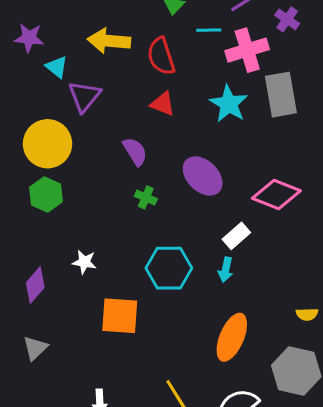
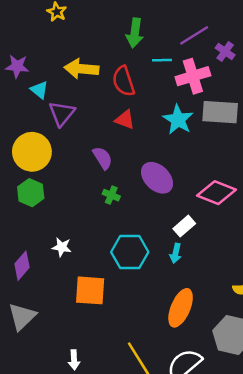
gray rectangle: (281, 95) -> (220, 112), turned -76
gray triangle: (35, 348) -> (22, 316), size x1.4

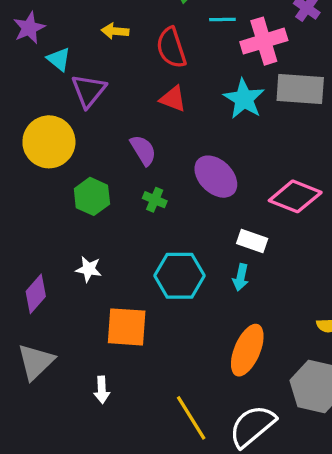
purple star: (17, 66) -> (29, 28), turned -30
yellow arrow: (81, 69) -> (115, 31), size x0.6
green hexagon: (31, 193) -> (92, 196), moved
white rectangle: (184, 226) -> (252, 241), turned 60
white arrow: (74, 360) -> (102, 390), moved

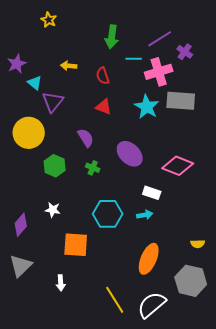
red semicircle: (171, 48) -> (103, 76), size x0.7
cyan arrow: (241, 277) -> (145, 215), turned -112

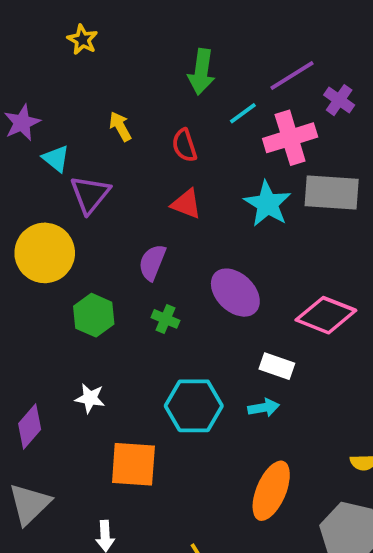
cyan line: (134, 59) -> (243, 113), turned -35
yellow arrow: (69, 66) -> (120, 126), turned 56
purple semicircle: (86, 138) -> (152, 262), turned -126

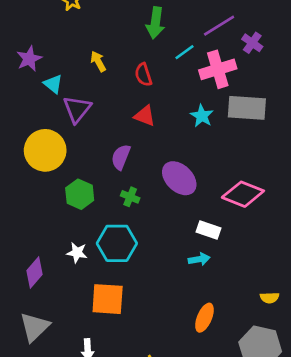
cyan star: (267, 204) -> (202, 116), size x0.7
cyan hexagon: (194, 406) -> (117, 243), moved
orange ellipse: (271, 491) -> (204, 318), size x0.7

